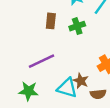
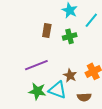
brown star: (81, 81) -> (70, 75), moved
green star: (28, 91) -> (37, 91), moved

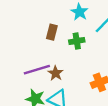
brown star: (70, 75) -> (56, 73), moved

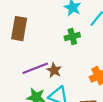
brown rectangle: (52, 32) -> (19, 29), moved, size x1.5

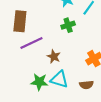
purple line: (35, 68) -> (31, 43), moved

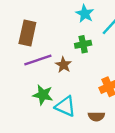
brown star: (54, 57) -> (63, 65), moved
green star: (39, 82) -> (43, 95), moved

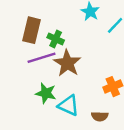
green cross: (83, 44) -> (56, 39), moved, turned 35
brown star: (63, 65) -> (67, 63), size x1.6

